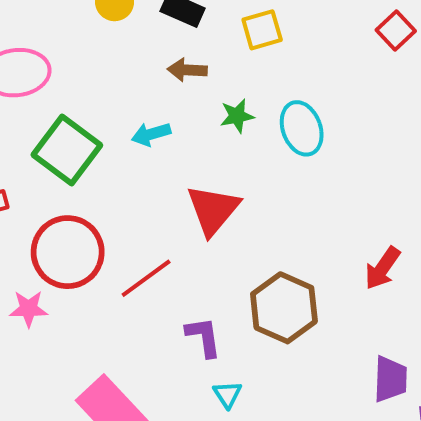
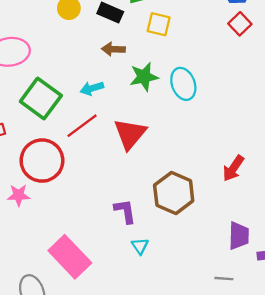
yellow square: (262, 30) -> (159, 24), turned 30
green star: (237, 116) -> (144, 77), size x1.4
red line: (146, 278) -> (82, 126), moved

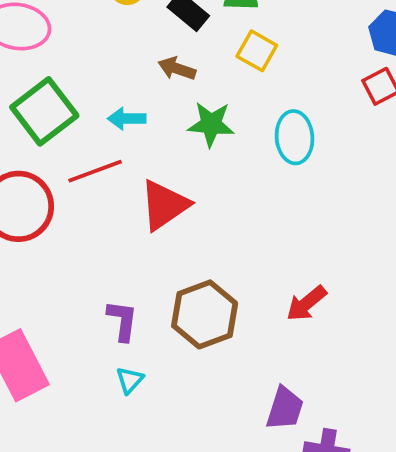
cyan ellipse: (183, 84) -> (294, 137), moved

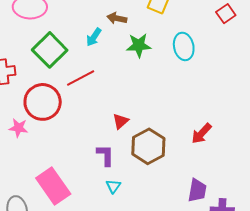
cyan arrow: (127, 119) -> (94, 37), moved, turned -48
red triangle: (164, 205) -> (120, 121), moved, size x0.6

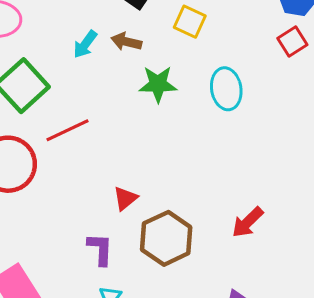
cyan arrow: (94, 37) -> (85, 44), moved

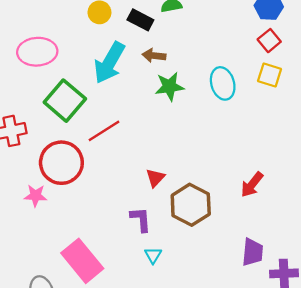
yellow square: (190, 22) -> (270, 75), moved
brown arrow: (126, 42) -> (154, 56), moved
cyan arrow: (85, 44) -> (109, 63), size x1.8

